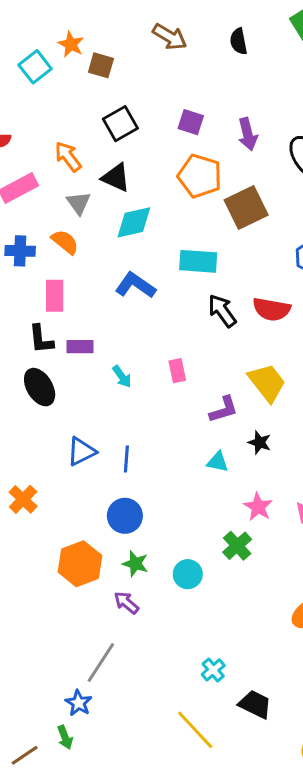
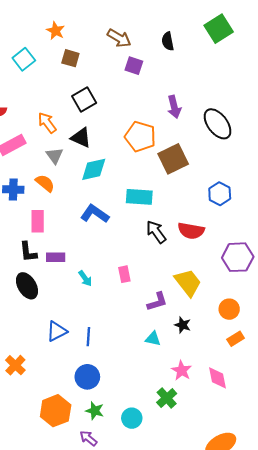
orange star: (71, 44) -> (56, 31), moved
purple square: (191, 122) -> (134, 66), moved

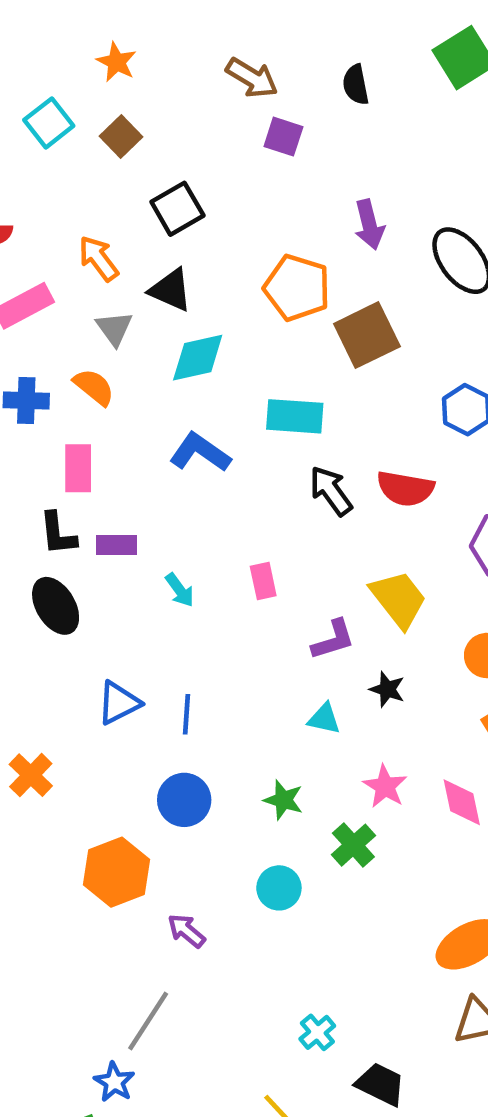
brown square: (70, 58) -> (121, 137), moved, turned 30
green star: (95, 411) -> (283, 800), moved

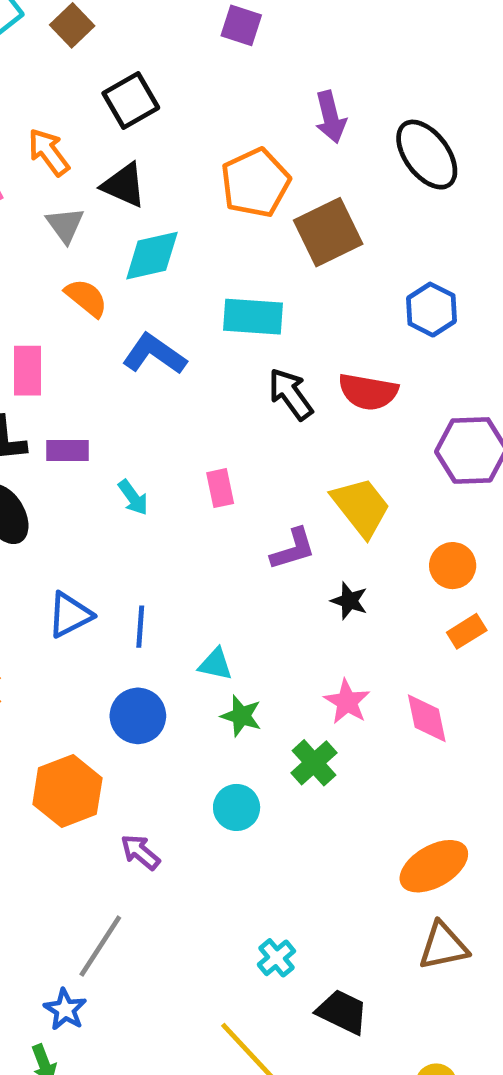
orange pentagon: (297, 288) -> (255, 183), turned 30
orange semicircle: (94, 387) -> (86, 298), moved
cyan triangle: (324, 719) -> (215, 664), moved

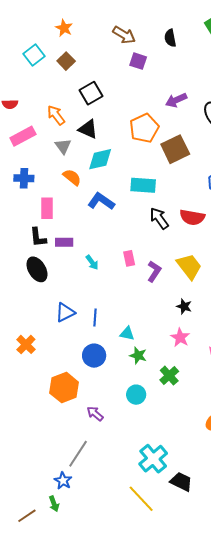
purple arrow: (330, 117) -> (176, 100), turned 80
purple L-shape: (293, 549) -> (154, 271), moved, turned -40
pink star: (347, 702) -> (180, 337), moved
cyan cross: (276, 958) -> (153, 459), size x1.8

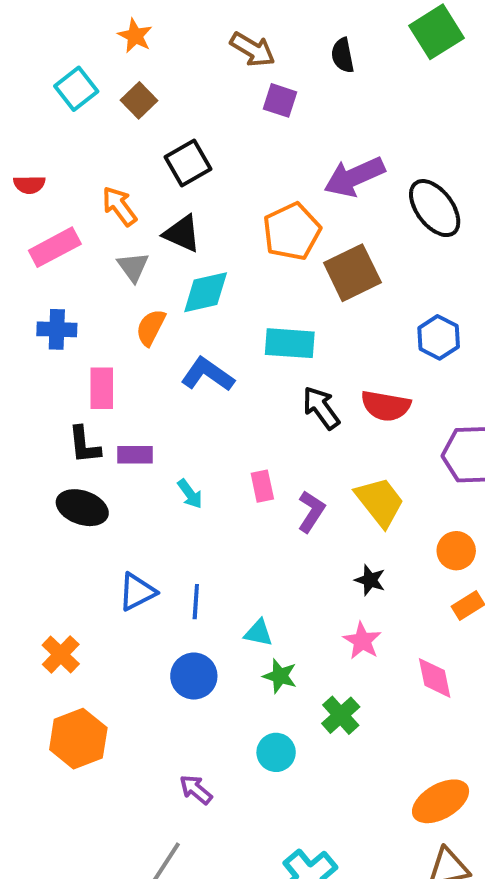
purple arrow: (176, 100) -> (354, 177), size x1.4
orange semicircle: (72, 177) -> (151, 328), turned -102
black ellipse: (37, 269) -> (82, 508), turned -40
orange hexagon: (64, 388) -> (78, 739), moved

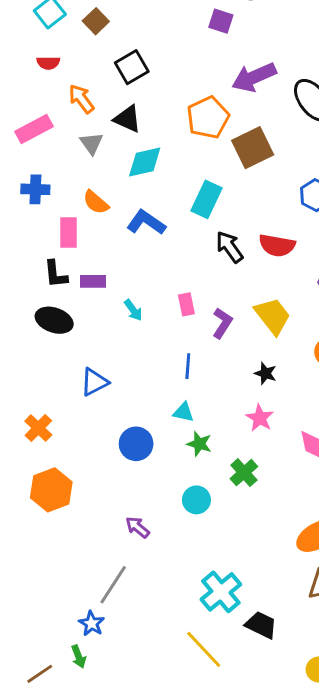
purple square: (280, 100) -> (221, 21), moved
red semicircle: (29, 185) -> (48, 63), moved
orange semicircle: (151, 328) -> (96, 202), moved, turned -76
cyan rectangle: (290, 343) -> (207, 199), turned -69
blue line: (196, 602) -> (188, 366), moved

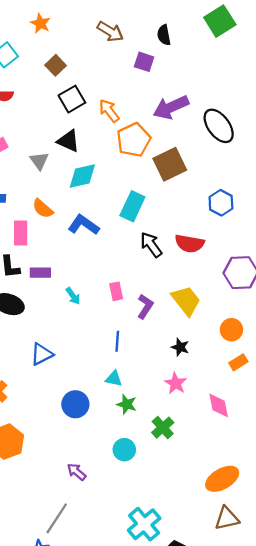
brown square: (96, 21) -> (56, 65), moved
orange arrow: (81, 99) -> (109, 111), moved

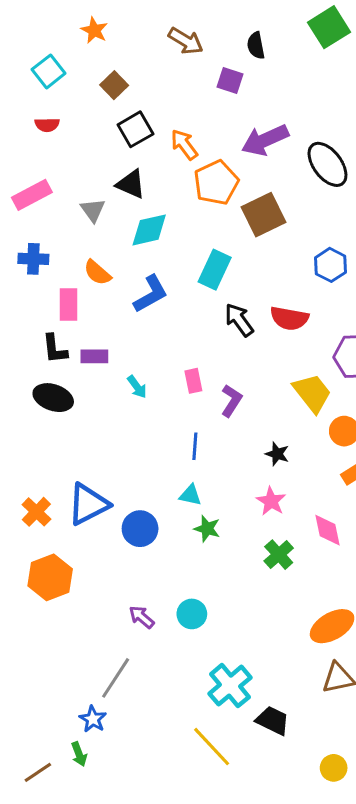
blue L-shape: (84, 225) -> (151, 294), turned 116
yellow trapezoid: (186, 301) -> (312, 393), moved
blue triangle: (42, 354) -> (88, 504), moved, size x1.4
green cross: (163, 428) -> (279, 555), moved
cyan circle: (124, 450) -> (192, 614), moved

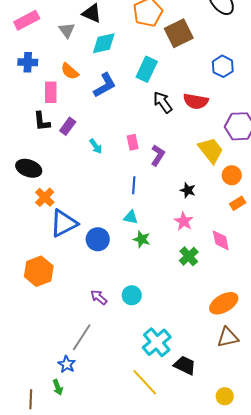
purple rectangle: (94, 356) -> (68, 126), turned -54
black ellipse: (53, 398) -> (29, 168), moved
orange cross: (36, 512) -> (45, 197), moved
brown line: (38, 772) -> (31, 399), turned -54

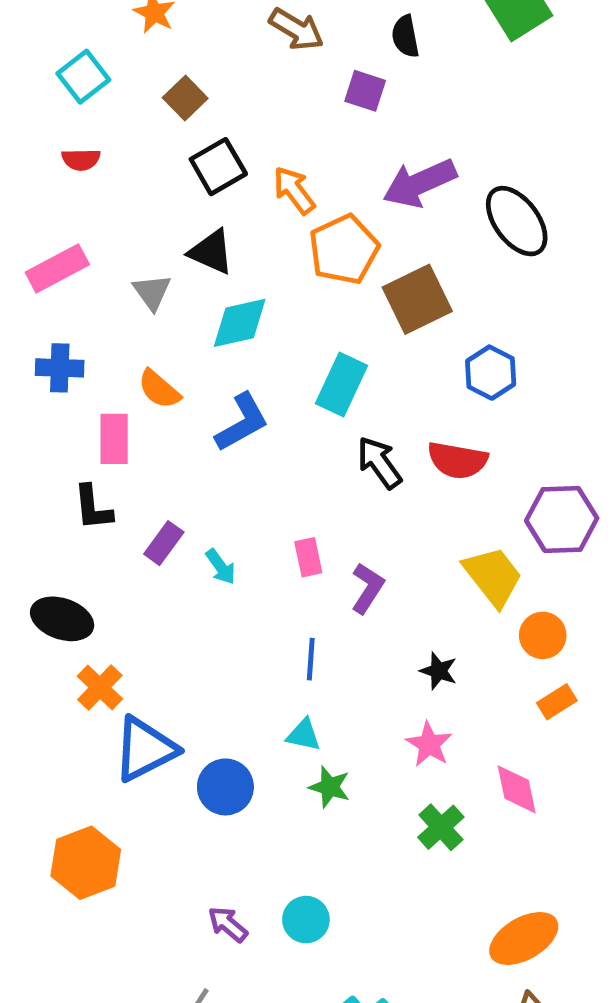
blue hexagon: (223, 66) -> (491, 373), moved
purple rectangle: (68, 126) -> (164, 543), moved

